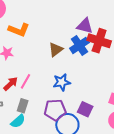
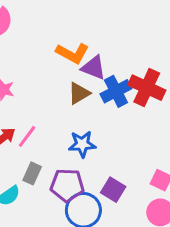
purple triangle: (85, 26) -> (94, 68), moved
orange L-shape: (19, 30) -> (72, 53), moved
gray rectangle: (23, 106) -> (32, 173), moved

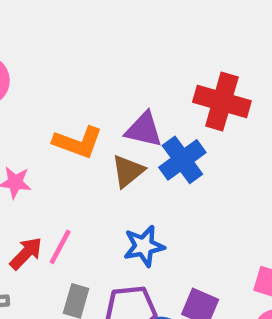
orange L-shape: (72, 53) -> (78, 142), moved
red cross: (147, 88) -> (222, 102), moved

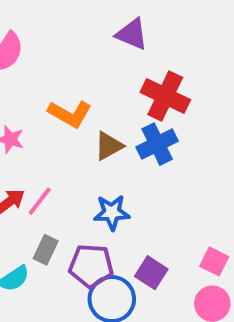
red cross: (222, 102) -> (165, 96), moved
purple triangle: (144, 130) -> (132, 34), moved

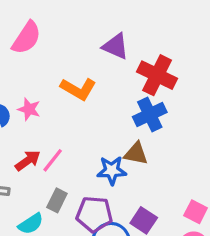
purple triangle: (132, 34) -> (116, 46), moved
brown triangle: (109, 146) -> (136, 154), moved, turned 40

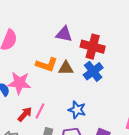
pink star: (29, 109) -> (19, 83), size x1.6
brown triangle: (136, 154) -> (66, 68), moved
blue star: (112, 170) -> (77, 110), turned 30

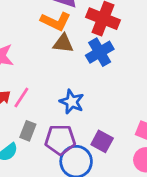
orange L-shape: (47, 65) -> (56, 21), moved

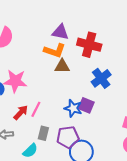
blue cross: (100, 52) -> (101, 78), moved
purple square: (102, 141) -> (86, 105), moved

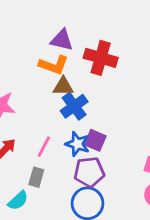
blue cross: (101, 78) -> (74, 106), moved
pink line: (36, 109) -> (44, 147), moved
purple pentagon: (68, 137) -> (89, 172), moved

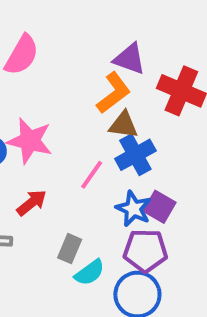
orange L-shape: (54, 65) -> (113, 93), turned -64
pink line: (44, 147) -> (92, 175), moved
cyan semicircle: (18, 201) -> (90, 273), moved

